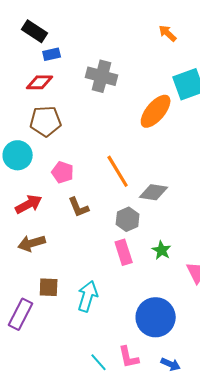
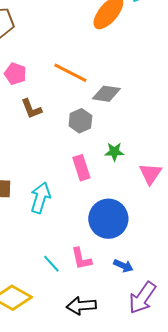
orange line: (118, 171) -> (70, 73), turned -32
green star: (162, 250) -> (114, 152), turned -30
pink rectangle: (124, 252) -> (81, 168), moved

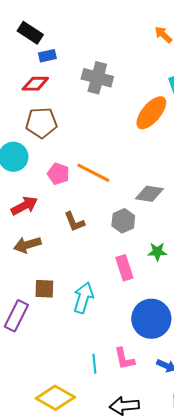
orange line: (70, 73) -> (93, 173), moved
brown L-shape: (31, 109) -> (74, 222), moved
cyan line: (51, 264) -> (94, 364), turned 36

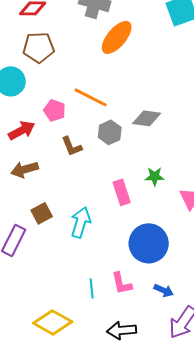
orange ellipse: (151, 113) -> (117, 37), moved
pink pentagon: (58, 174) -> (55, 110), moved
gray hexagon: (123, 221) -> (110, 132), moved
brown square: (44, 289) -> (42, 213), turned -30

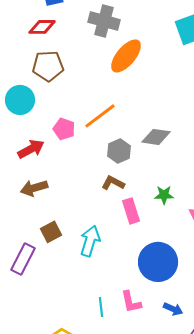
orange line: (91, 97) -> (100, 116), turned -64
brown L-shape: (72, 146) -> (113, 183), moved, turned 140

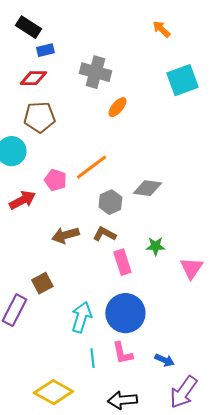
orange ellipse: (126, 56) -> (117, 107), size x0.6
brown arrow: (34, 188) -> (65, 235), moved
cyan arrow: (90, 241) -> (81, 317), moved
blue circle: (158, 262) -> (125, 313), moved

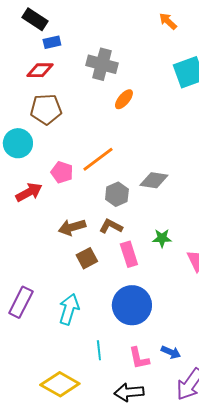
brown square: (42, 283) -> (87, 258), moved
cyan arrow: (81, 317) -> (69, 309), moved
pink L-shape: (122, 353) -> (139, 358), moved

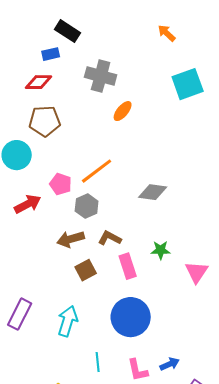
black rectangle: (35, 19) -> (68, 31), moved
gray hexagon: (117, 194) -> (87, 206), moved
blue arrow: (171, 352) -> (170, 364), turned -48

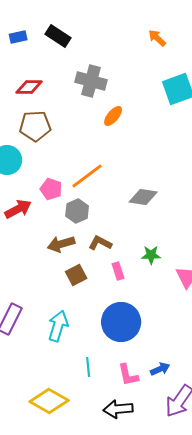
blue rectangle: (51, 54) -> (18, 37), moved
pink rectangle: (128, 266) -> (118, 271), size x0.7

